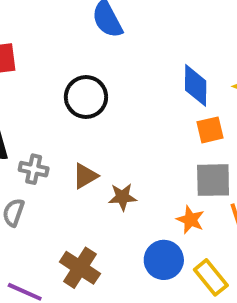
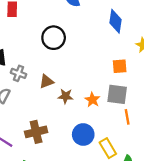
blue diamond: (196, 85) -> (115, 21), moved
orange star: (190, 220) -> (92, 100), moved
brown cross: (80, 268) -> (36, 132), turned 35

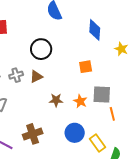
orange square: (120, 66) -> (86, 67), moved
gray cross: (18, 73) -> (16, 75), moved, turned -32
brown triangle: (47, 81) -> (36, 77), moved

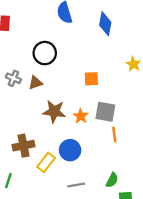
blue diamond: (95, 30) -> (105, 24), moved
gray cross: (16, 75) -> (13, 78), turned 32
brown star: (56, 100) -> (54, 111), size x1.5
yellow rectangle: (97, 143) -> (46, 162), moved, turned 66

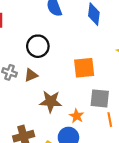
orange square: (91, 79) -> (84, 68), size x1.5
orange star: (81, 116) -> (77, 116), moved

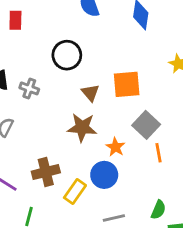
brown triangle: (31, 75) -> (90, 93), moved, turned -48
gray square: (100, 98) -> (146, 125), turned 36

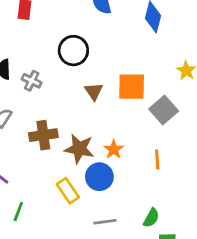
gray square: (146, 125) -> (164, 110), moved
brown star: (82, 128) -> (79, 149), moved
brown cross: (46, 172) -> (43, 135), moved
yellow rectangle: (75, 192) -> (68, 191), turned -75

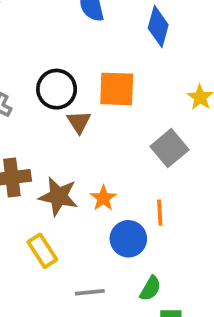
black circle: (73, 51) -> (57, 89), moved
orange square: (132, 87) -> (117, 89), moved
blue circle: (99, 177) -> (128, 239), moved

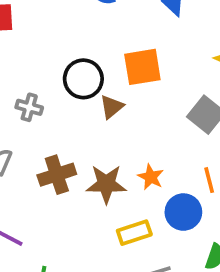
brown triangle: (79, 122) -> (112, 107), turned 35
yellow rectangle: (42, 251) -> (134, 233), moved, turned -64

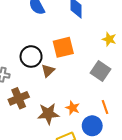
brown cross: (57, 175) -> (19, 98), moved

